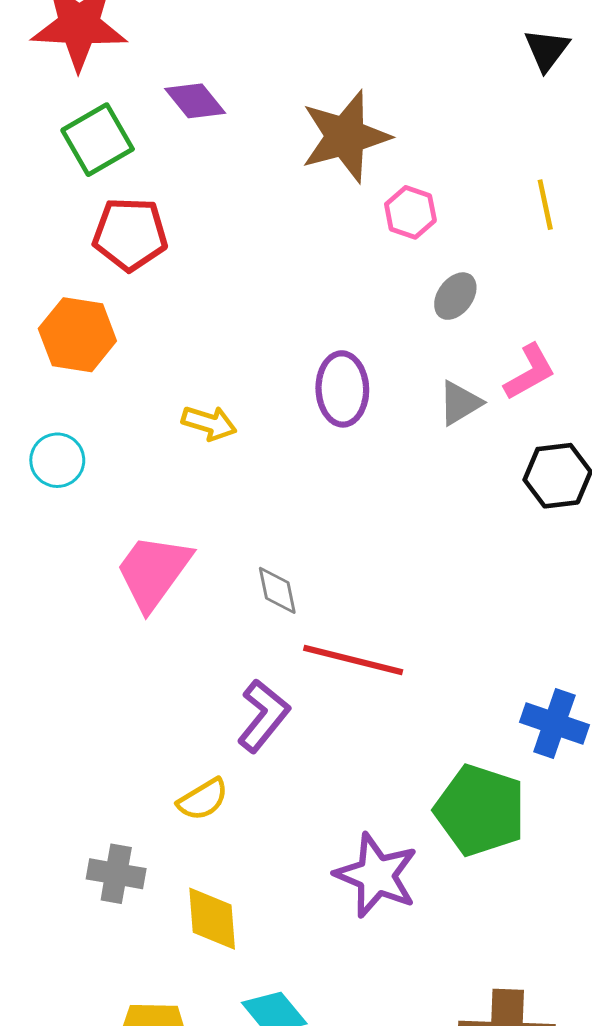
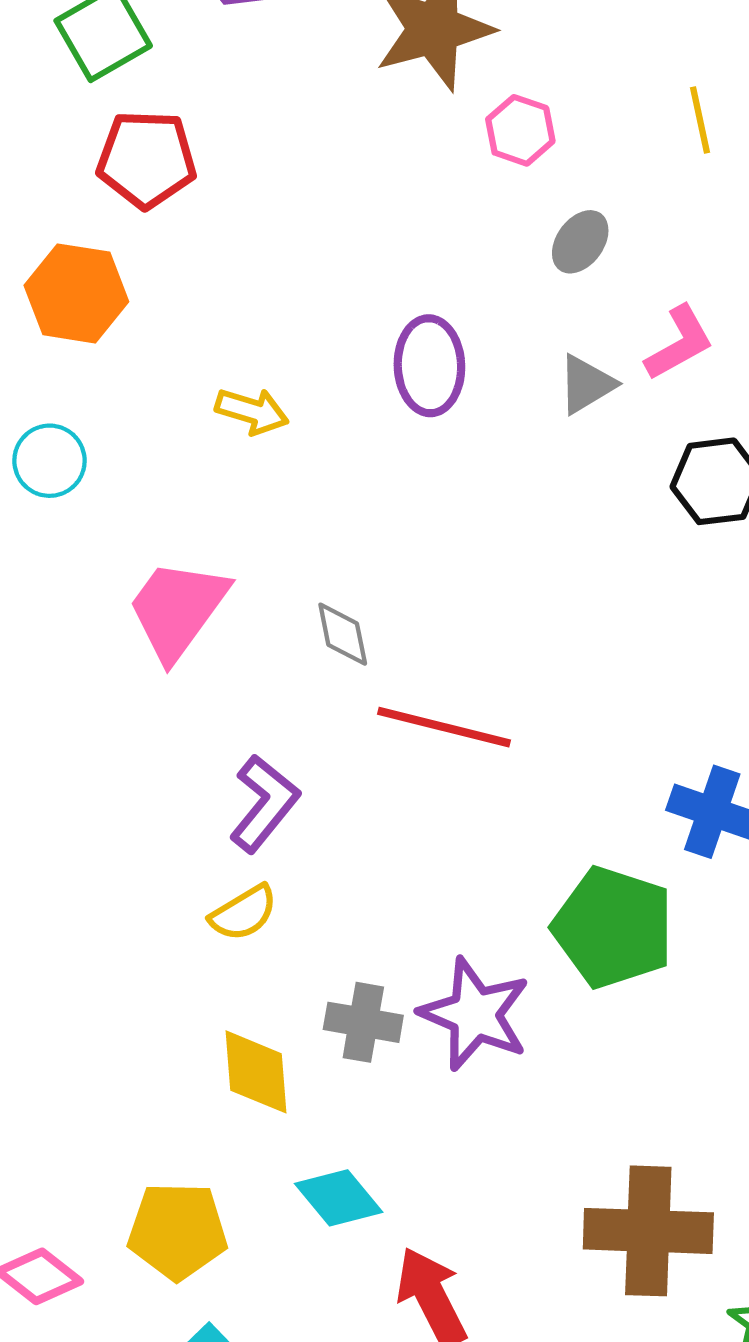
purple L-shape: (263, 716) -> (264, 803), moved
gray cross: (116, 874) -> (363, 1022), moved

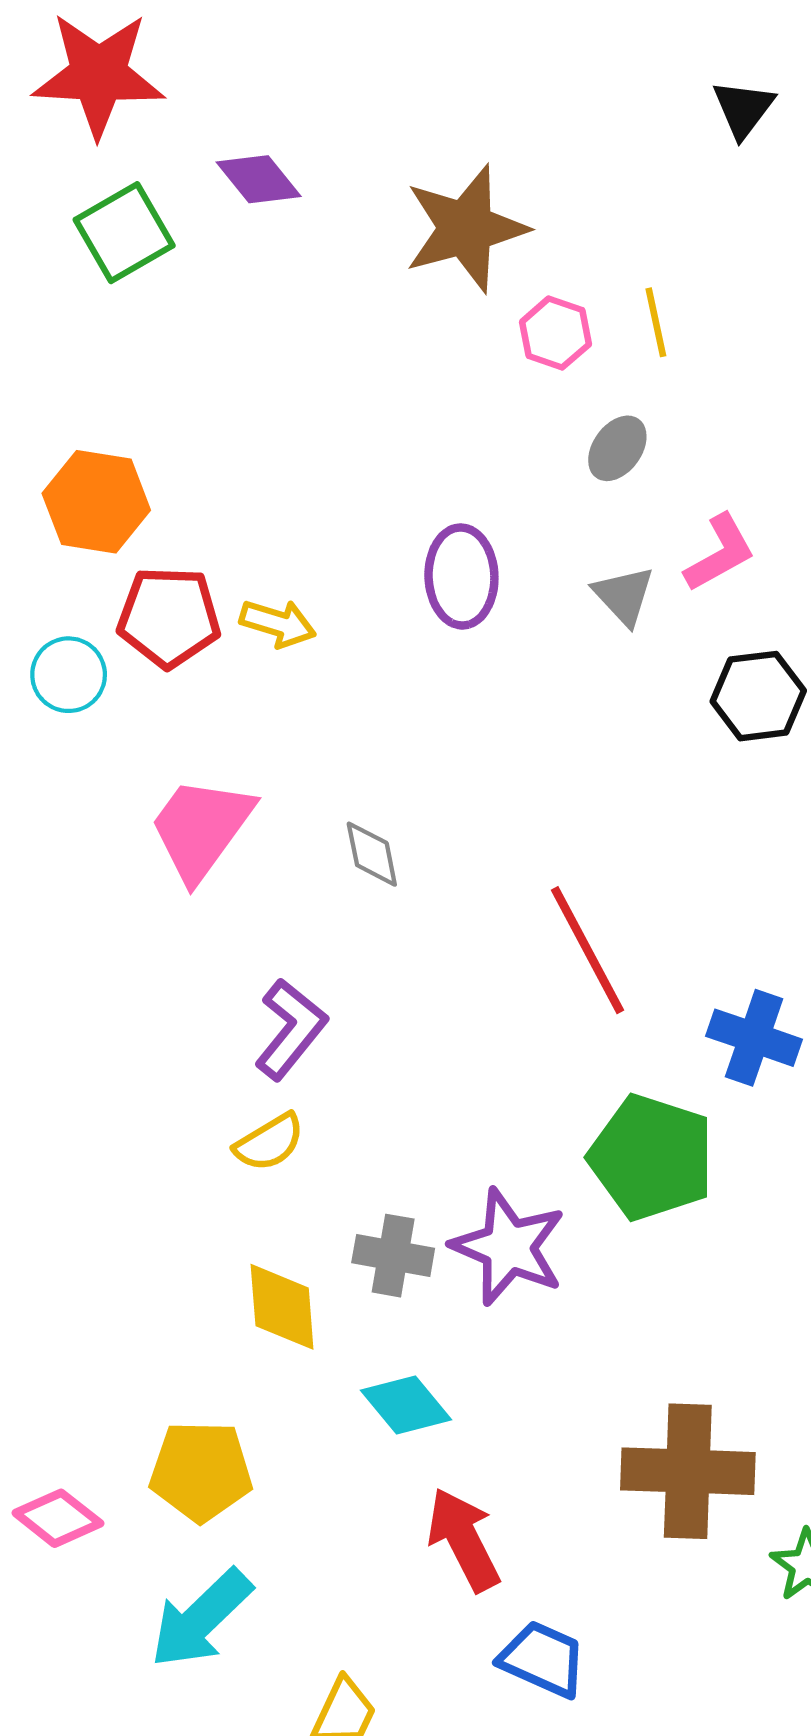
yellow line: (700, 120) -> (656, 322), moved
red pentagon: (147, 159) -> (169, 617), moved
gray triangle: (586, 384) -> (624, 596), turned -42
red line: (444, 727) -> (587, 950), moved, turned 48
cyan diamond: (339, 1198) -> (406, 1405), moved

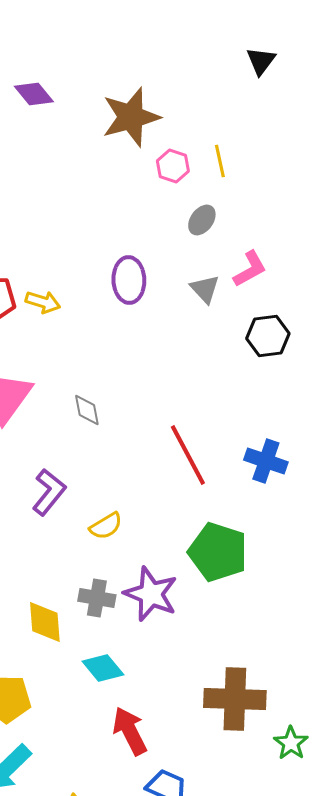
blue cross: (754, 1038) -> (266, 461), moved
yellow semicircle: (269, 1142) -> (106, 526), moved

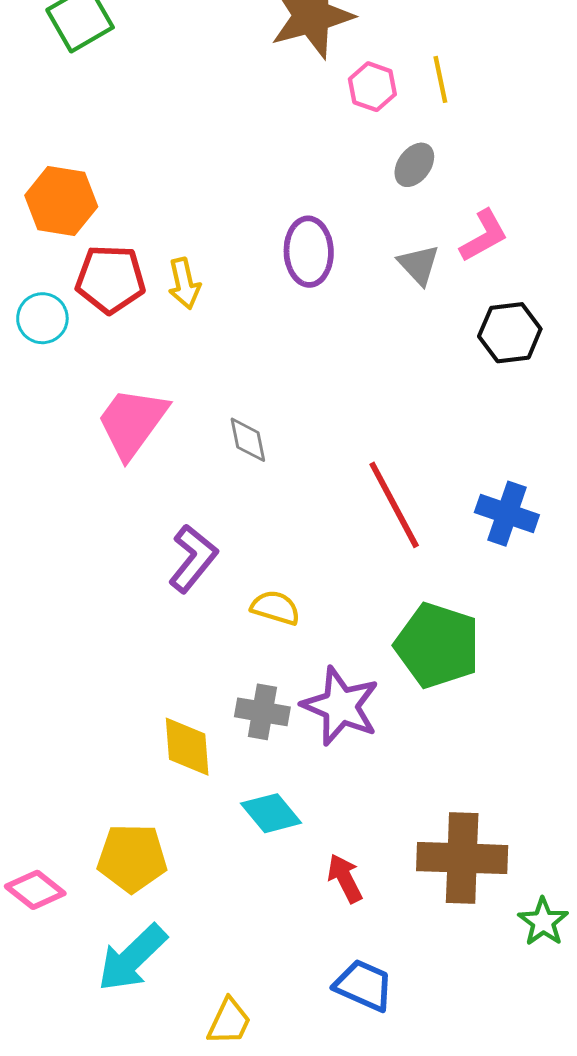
yellow arrow: (43, 302) -> (184, 283), turned 60
yellow semicircle: (106, 526) -> (275, 608), turned -132
red arrow: (130, 731) -> (345, 878), moved, size x0.7

